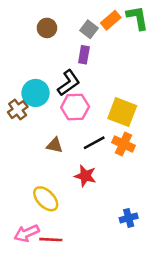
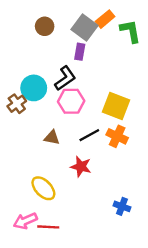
green L-shape: (138, 18) -> (130, 31), moved
gray square: (89, 29) -> (84, 28), size x1.5
blue cross: (129, 218) -> (122, 206), turned 35

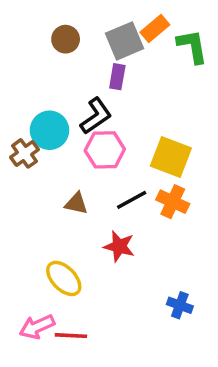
gray square: (84, 28) -> (125, 41), turned 30

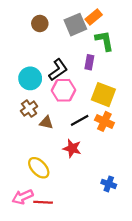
green L-shape: (192, 46) -> (104, 41), moved
purple rectangle: (117, 77) -> (89, 62), moved
brown cross: (24, 153) -> (29, 109), moved

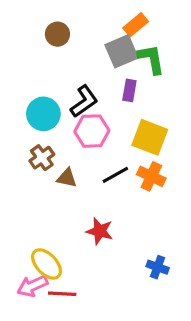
gray square: (75, 25) -> (122, 51), moved
red star: (72, 148) -> (100, 231), moved
yellow ellipse: (39, 168) -> (47, 264), moved

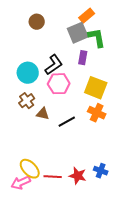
black line: (115, 175) -> (67, 122), moved
red star: (100, 231) -> (78, 176), moved
red line: (62, 294) -> (53, 177), moved

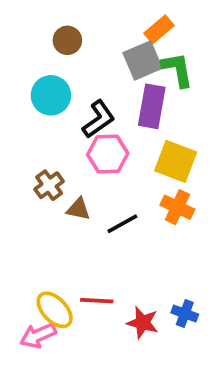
purple rectangle: (83, 58) -> (152, 106), size x1.6
cyan circle: (28, 73) -> (51, 95), moved
red line: (53, 177) -> (97, 301), moved

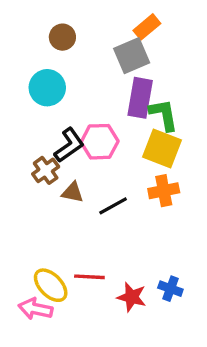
green L-shape: (177, 70) -> (164, 115), moved
black L-shape: (99, 119) -> (69, 145), moved
orange cross: (177, 207) -> (164, 191), turned -36
pink arrow: (38, 335) -> (35, 309), turned 36

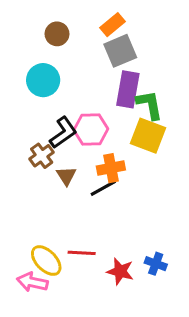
orange rectangle: (147, 27) -> (113, 25), moved
orange cross: (164, 191) -> (111, 168), moved
brown triangle: (73, 192) -> (66, 176), turned 45

